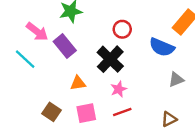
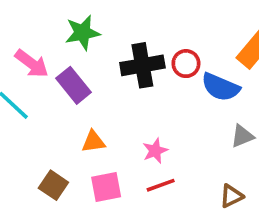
red circle: (122, 29) -> (186, 64), moved
black cross: (110, 59) -> (142, 65), moved, turned 36

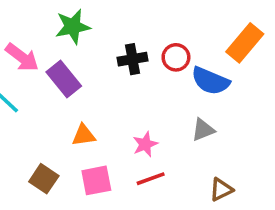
black cross: (142, 65) -> (133, 59), size x0.7
gray triangle: (242, 136) -> (203, 130), moved

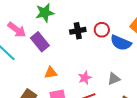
gray triangle: (203, 130) -> (114, 79), moved

